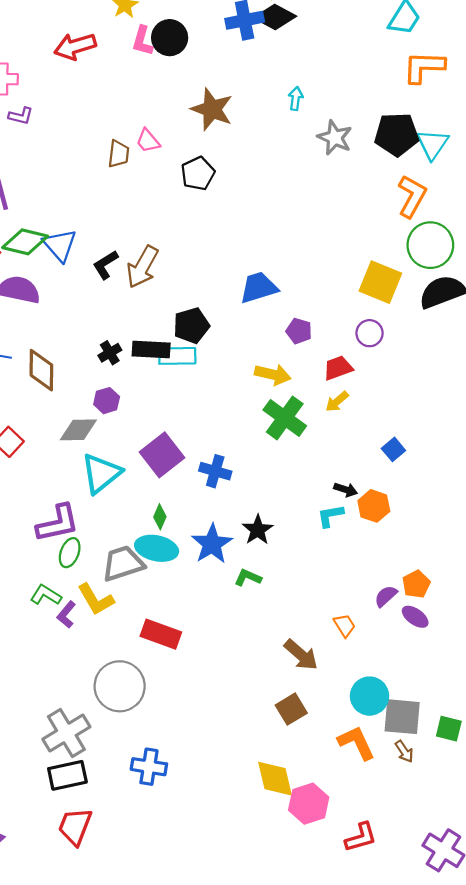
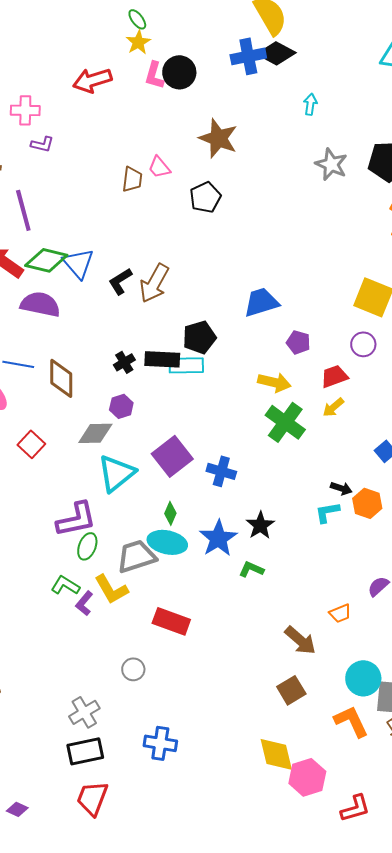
cyan arrow: (296, 98) -> (310, 104), moved
orange trapezoid: (345, 625) -> (340, 613), turned 100
gray circle: (120, 686) -> (133, 669), size x0.5
gray cross: (66, 733) -> (84, 712), size x0.7

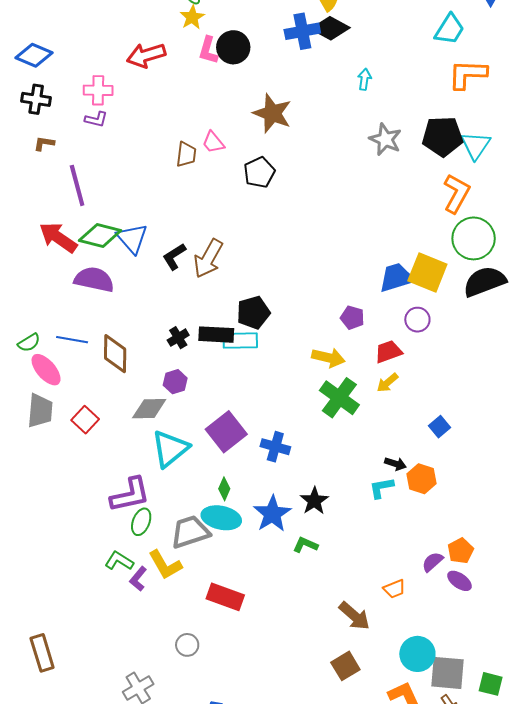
pink cross: (25, 110) -> (98, 90), moved
blue trapezoid: (261, 302) -> (396, 278), moved

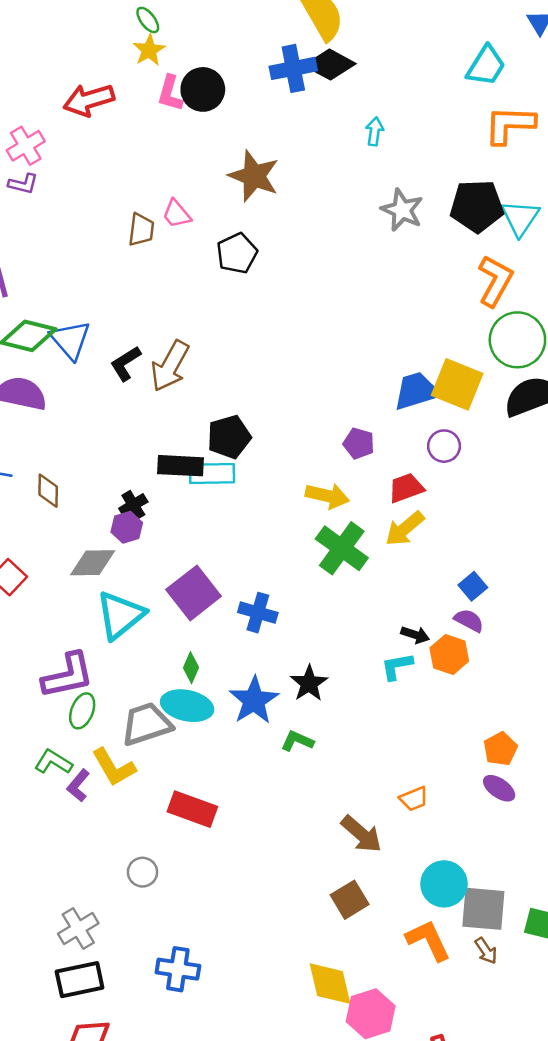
pink cross: (98, 90) -> (26, 146), turned -32
black cross: (178, 338) -> (133, 505), moved
brown diamond: (115, 354) -> (48, 491), size x0.7
yellow arrow: (387, 383) -> (405, 529), size x1.4
purple semicircle: (432, 562) -> (469, 620), moved, turned 70

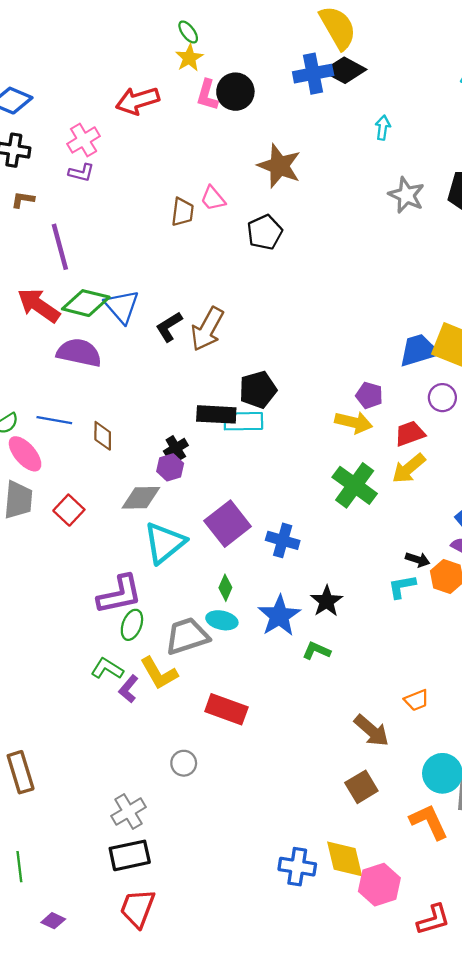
yellow arrow: (327, 496) -> (354, 422), moved
cyan ellipse: (187, 706) -> (222, 620), size x0.7
blue cross: (178, 969) -> (297, 867), moved

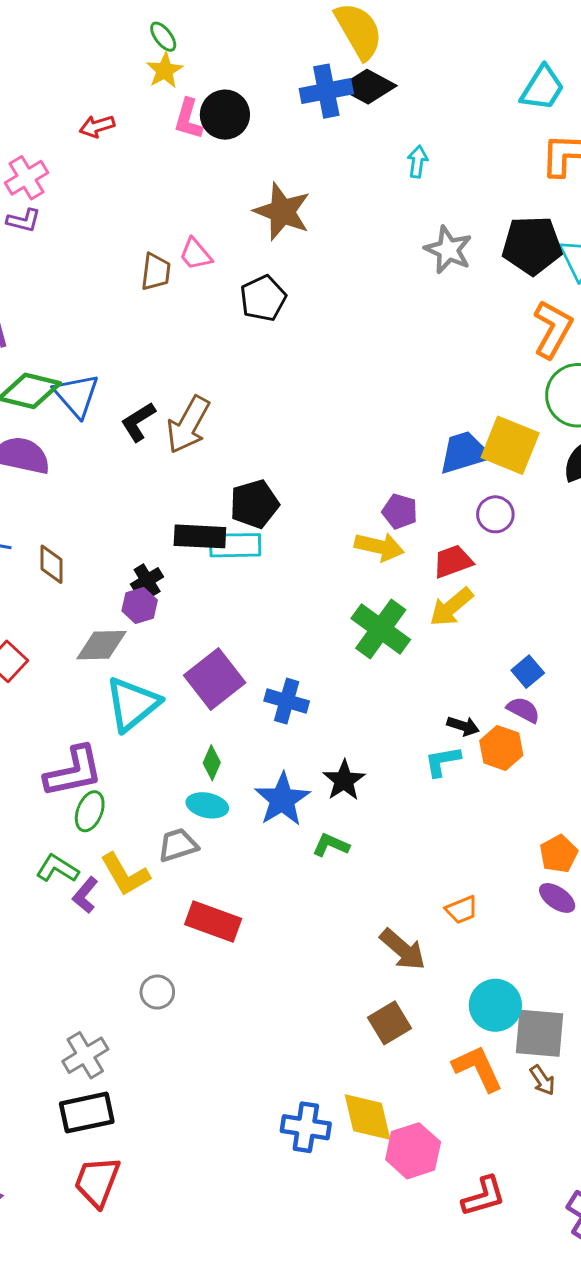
red arrow: (138, 101) -> (97, 126), size x0.6
gray trapezoid: (187, 636) -> (178, 845), moved, size x0.7

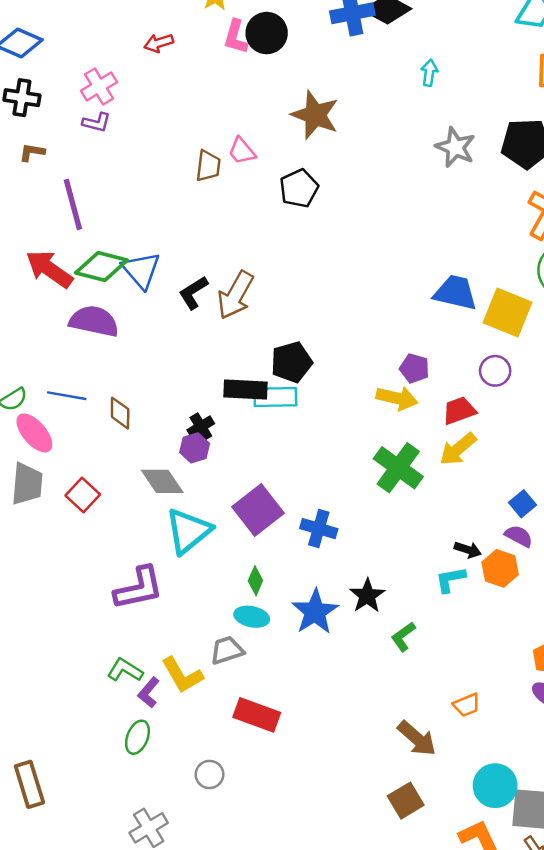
blue trapezoid: (465, 453) -> (455, 293), moved, turned 30
gray diamond: (101, 645) -> (162, 481), turned 57
green ellipse: (90, 811) -> (137, 737), moved
green L-shape: (331, 845) -> (403, 637), moved, turned -60

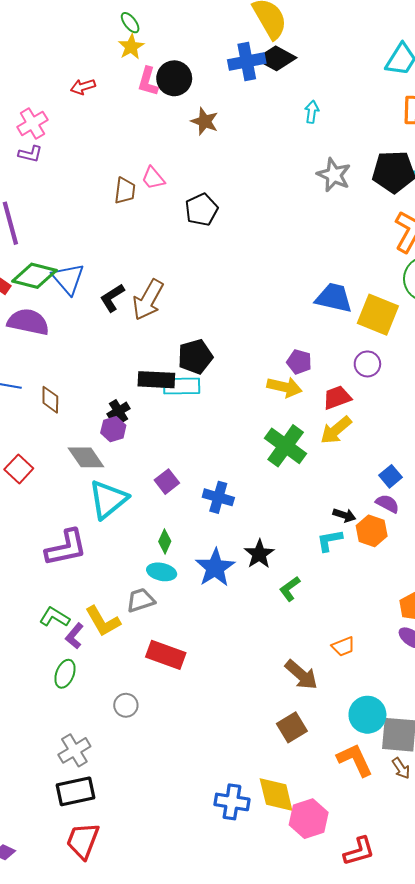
brown star: (315, 115) -> (205, 121), moved, size x0.7
purple square: (258, 510) -> (167, 482), size x0.6

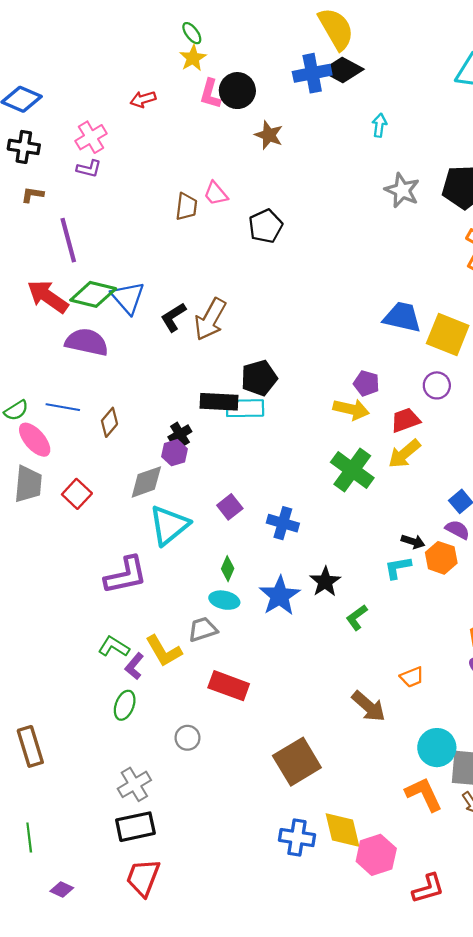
brown diamond: (50, 400) -> (109, 422), turned 40
gray diamond: (86, 457) -> (146, 482), turned -75
brown square: (292, 727) -> (297, 762), moved, size x1.5

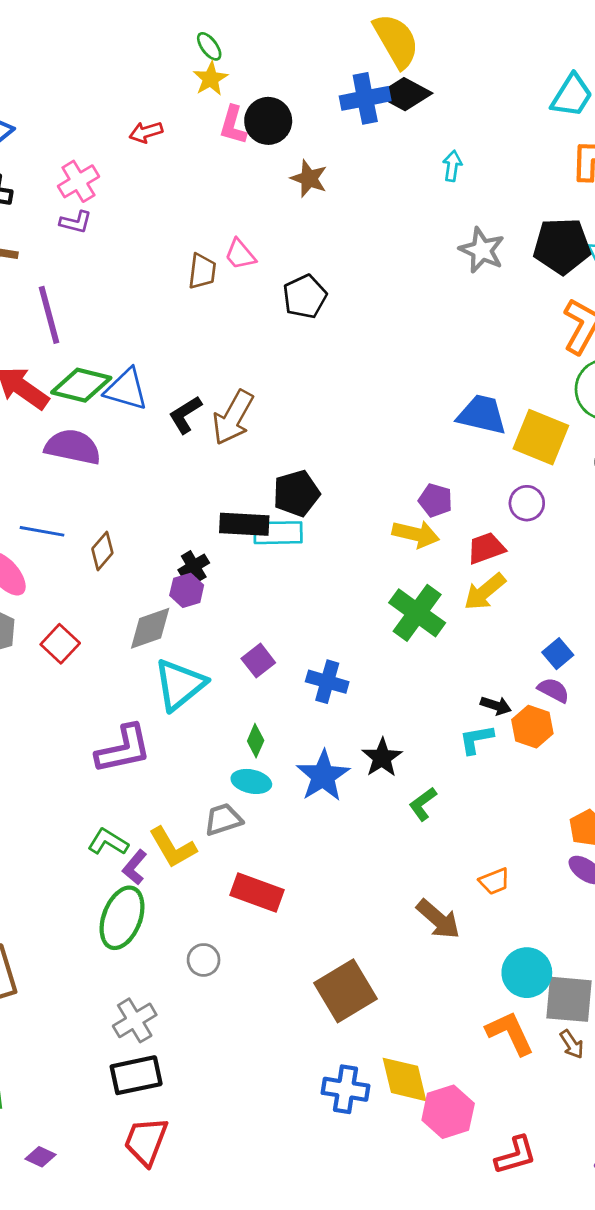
blue triangle: (128, 298) -> (126, 389), turned -33
green ellipse: (125, 705) -> (122, 918), size x1.6

